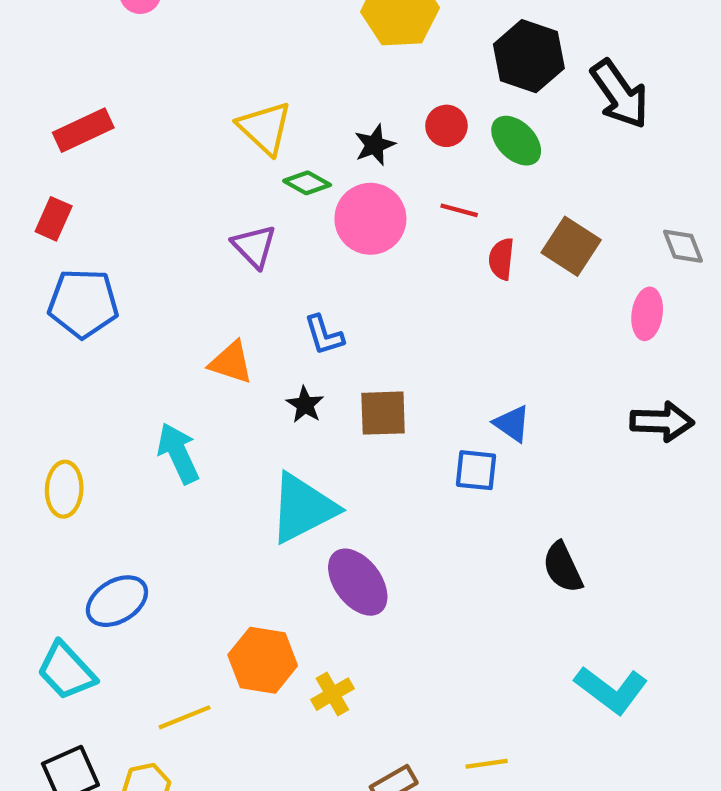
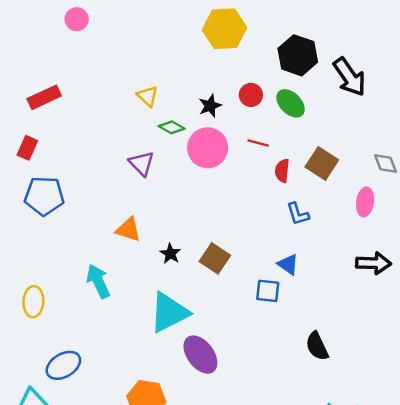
yellow triangle: (265, 128) -> (148, 96), size x0.7
blue L-shape: (324, 335) -> (298, 214), moved
brown square: (383, 413) -> (215, 258), turned 36

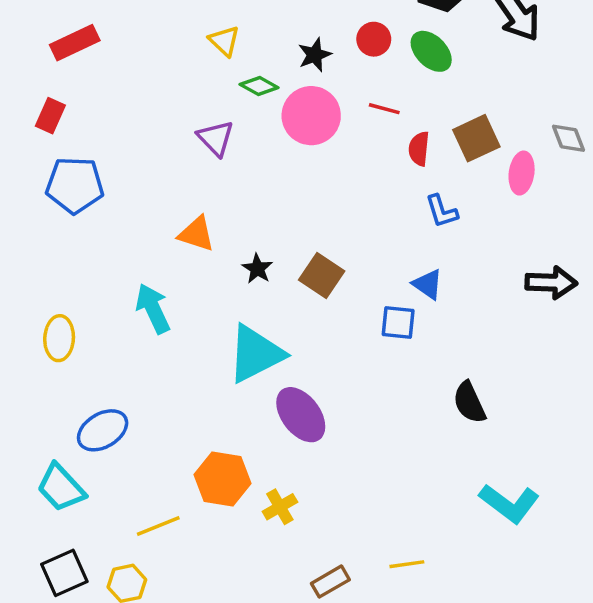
brown square: (322, 163) -> (476, 138), turned 32
pink ellipse: (365, 202) -> (522, 173), moved

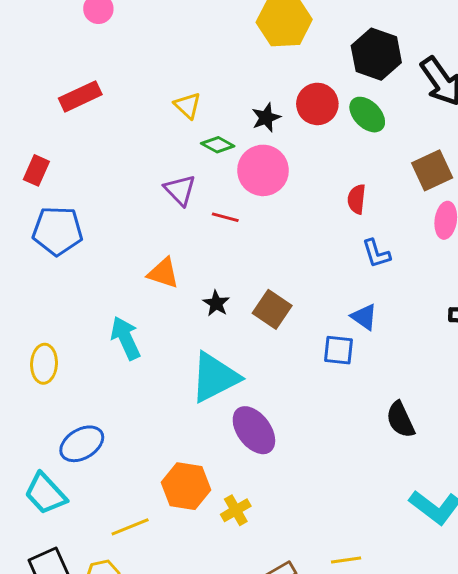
red circle: (374, 39) -> (317, 104), size x1.4
red rectangle: (75, 43) -> (80, 96), moved
red line: (384, 109) -> (225, 217), moved
brown square: (476, 138) -> (432, 170), moved

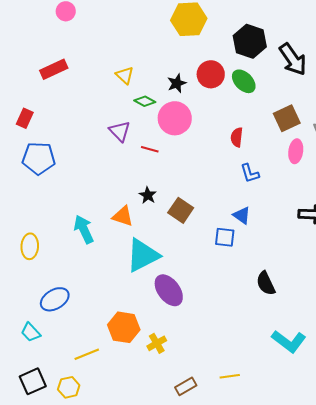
orange triangle: (163, 273) -> (123, 216), moved
black star: (216, 303) -> (148, 195), moved
cyan trapezoid: (46, 494) -> (31, 332), size x0.7

